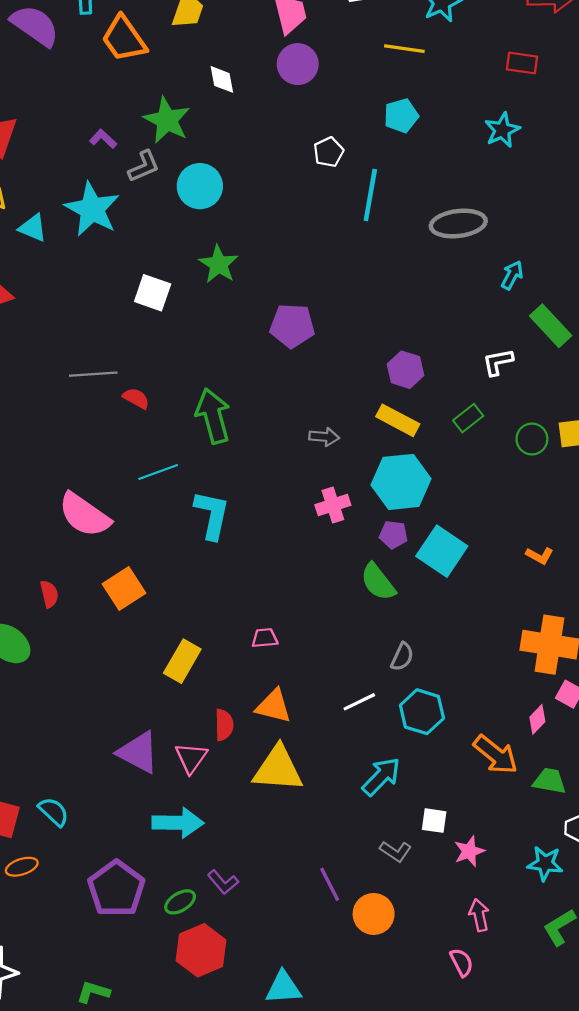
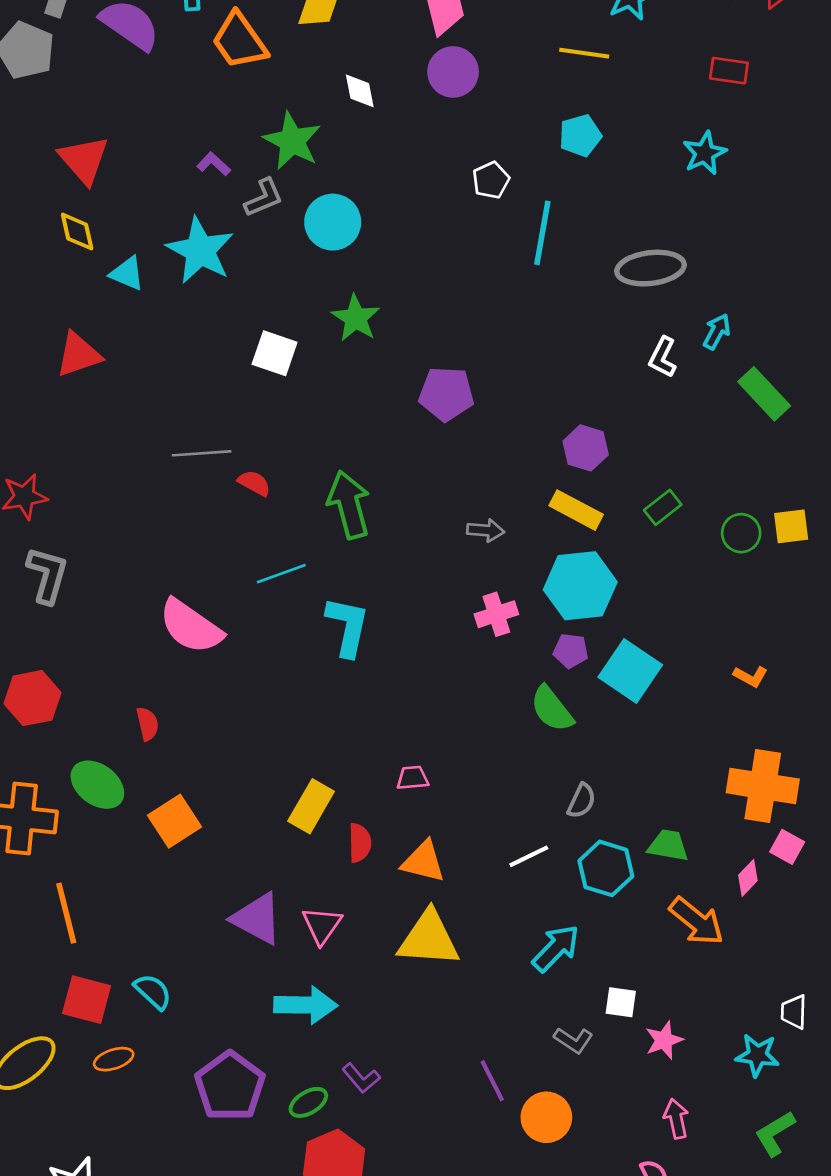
white L-shape: (498, 362) -> (663, 357), moved, turned -52
orange square: (124, 589) -> (174, 821), moved
red semicircle: (224, 725) -> (360, 843), moved
green trapezoid: (550, 781) -> (668, 845), moved

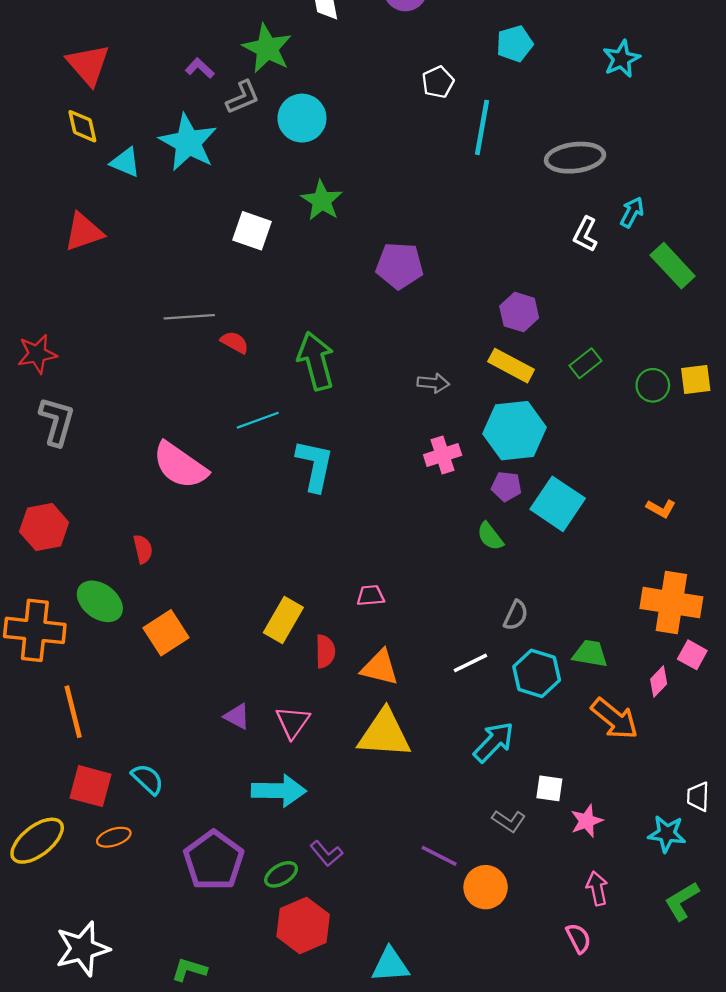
green semicircle: (552, 709) -> (490, 536), size x0.7
purple triangle: (257, 919) -> (237, 716), size x0.6
purple line: (492, 1081) -> (439, 856), turned -36

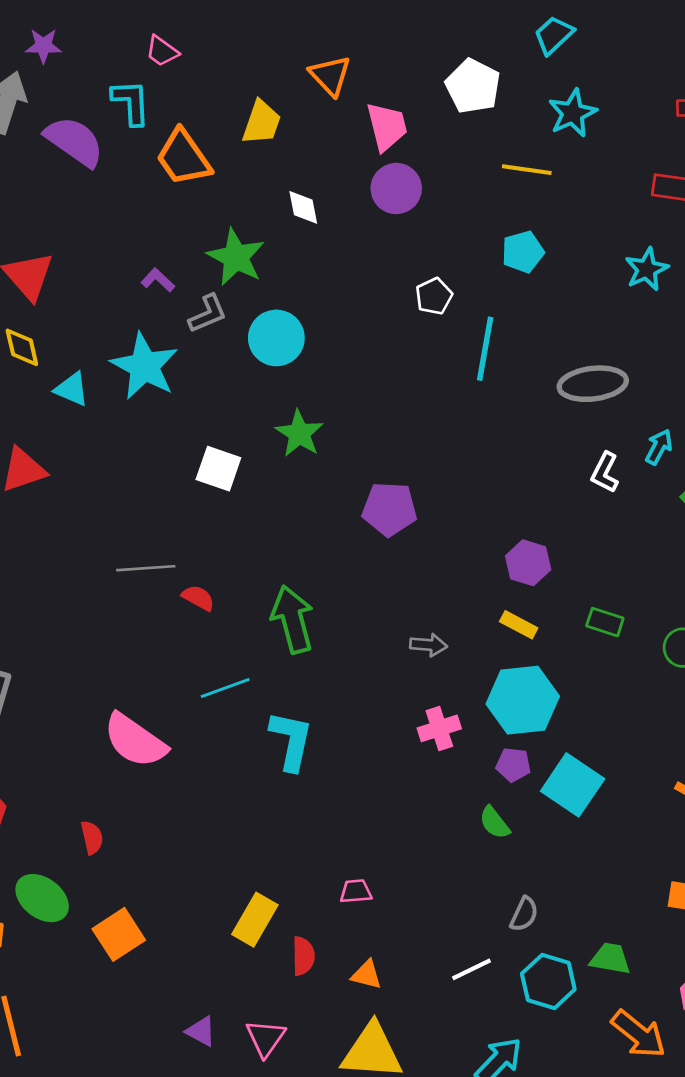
green rectangle: (585, 363) -> (605, 622), turned 56
yellow rectangle: (511, 366) -> (519, 625), size x0.7
orange triangle: (380, 668) -> (367, 975), size x0.7

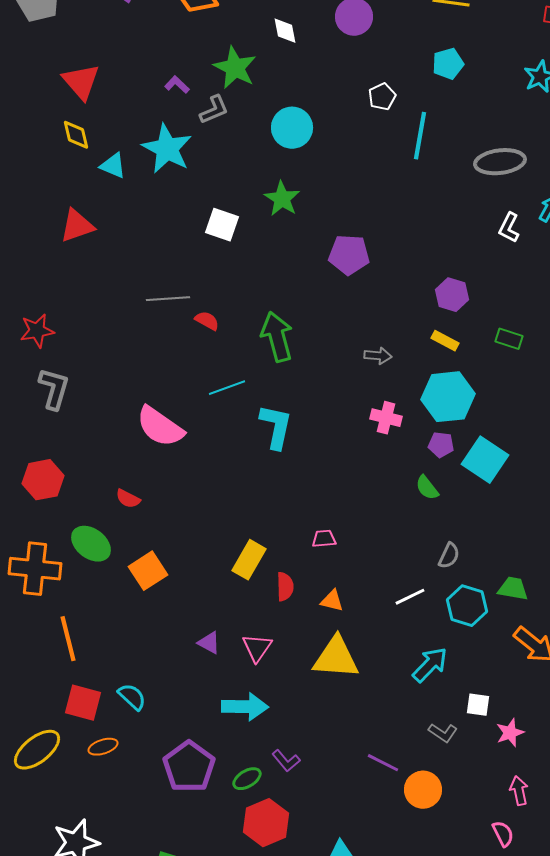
cyan circle: (276, 338) -> (292, 128), moved
pink cross: (439, 728) -> (386, 418), turned 32
red semicircle: (92, 837) -> (128, 499), turned 130

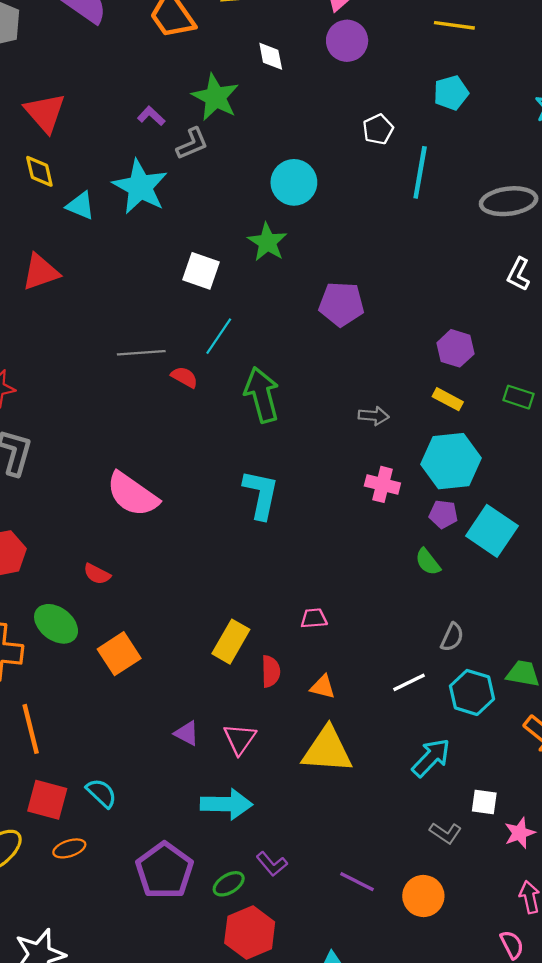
cyan circle: (292, 128) -> (294, 182), moved
cyan line: (227, 388) -> (219, 336), moved, turned -36
purple line: (383, 763) -> (357, 882), moved

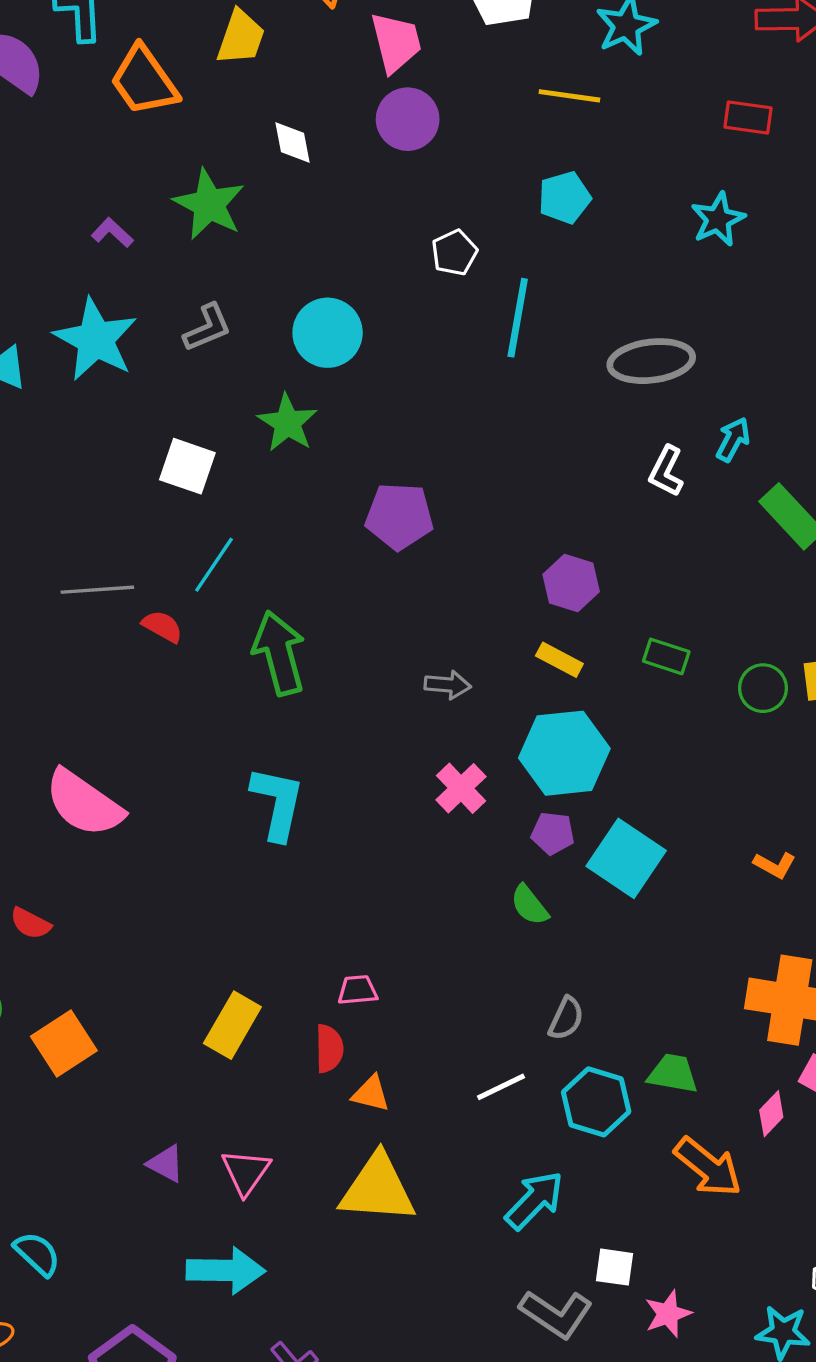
gray L-shape: (192, 144) -> (207, 328), moved
pink cross: (382, 484) -> (461, 788), turned 32
red semicircle: (271, 671) -> (329, 1049), moved
gray L-shape: (446, 833) -> (556, 1314), size x1.5

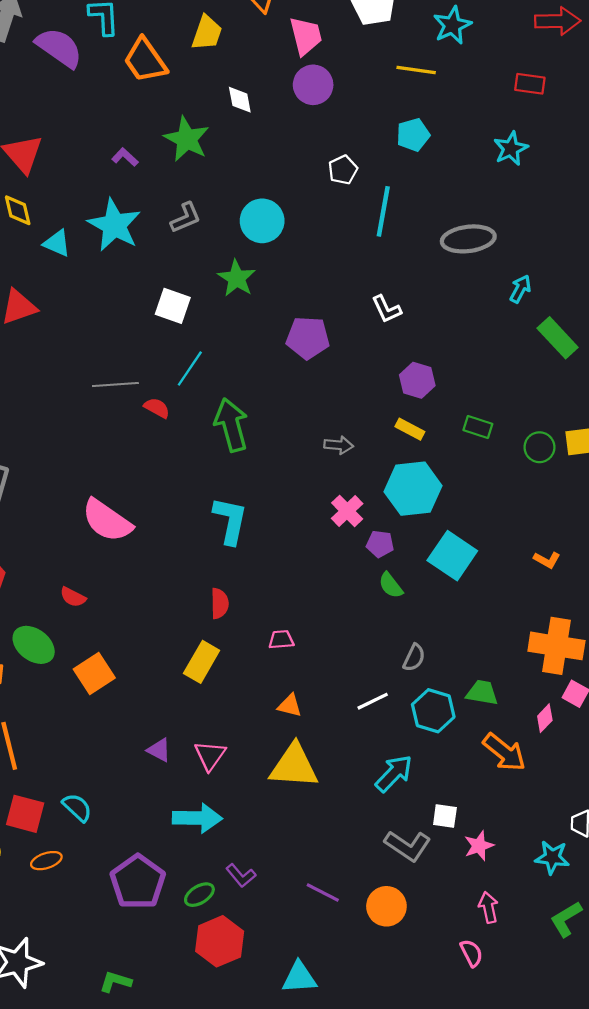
white L-shape: (666, 471) -> (386, 309), moved, turned -52
purple pentagon: (553, 833) -> (380, 544), moved
red semicircle: (329, 1049) -> (220, 603), moved

